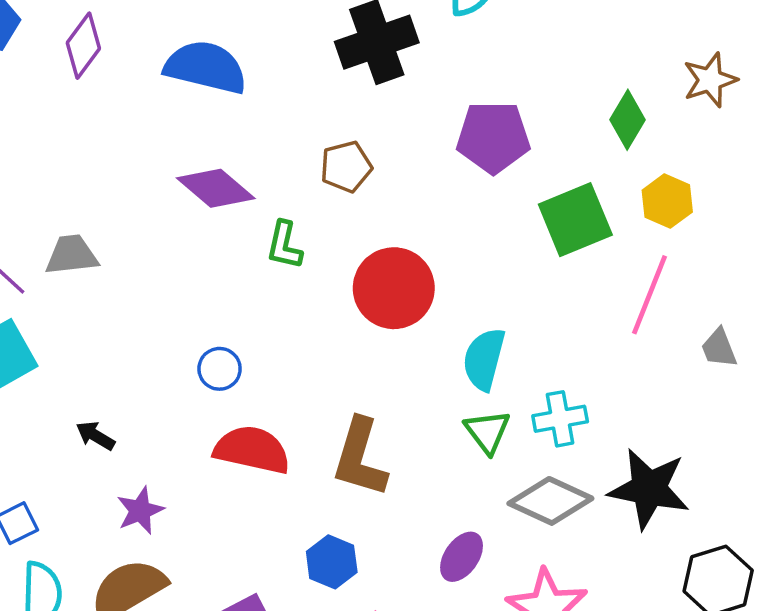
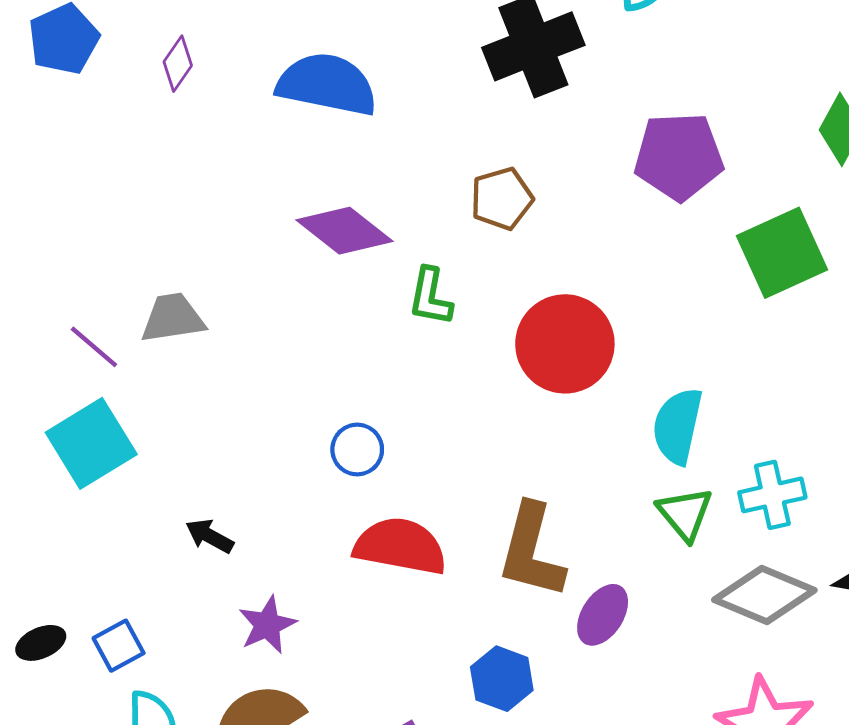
purple diamond: (83, 46) -> (178, 64), size x0.7
purple ellipse: (462, 557) -> (603, 615), moved

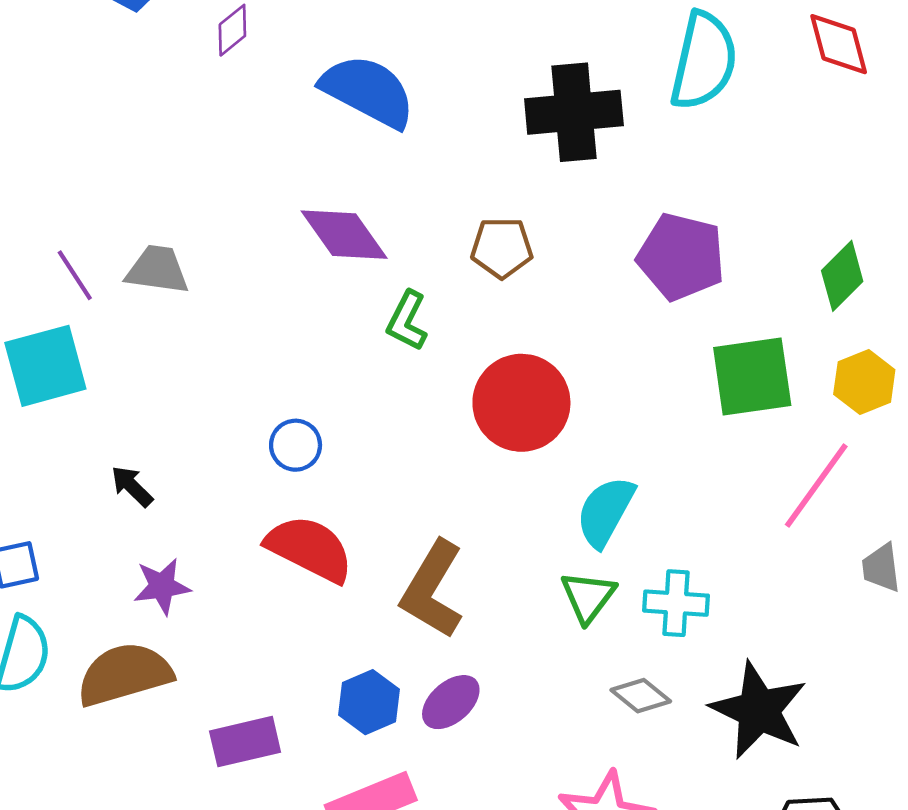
gray diamond: (764, 595) -> (641, 696), size x0.6
purple ellipse: (603, 615) -> (451, 702), moved

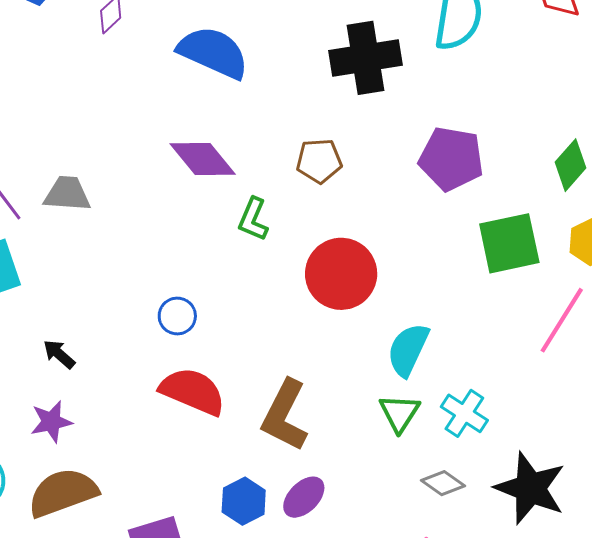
purple star: (162, 586) -> (51, 422), moved
cyan cross: (676, 603) -> (464, 413), turned 33

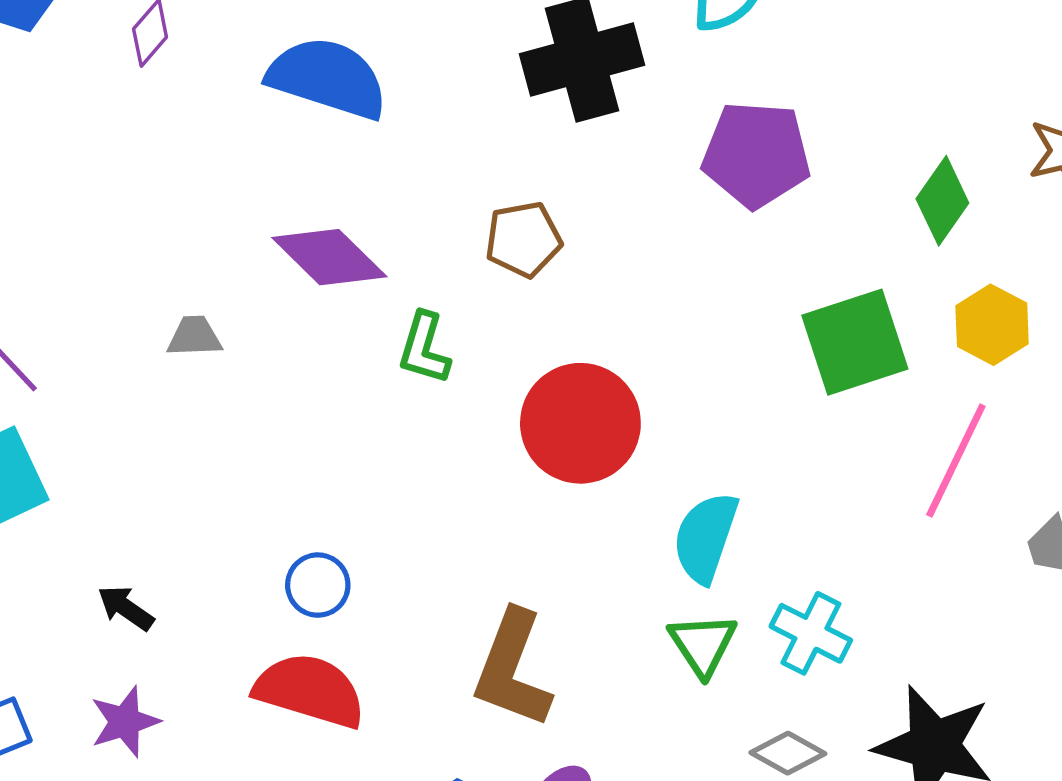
purple pentagon: (451, 159) -> (756, 155), moved
gray trapezoid: (67, 194) -> (194, 336), moved, size x0.7
blue circle: (177, 316) -> (318, 585), moved
red semicircle: (193, 391) -> (310, 690), moved

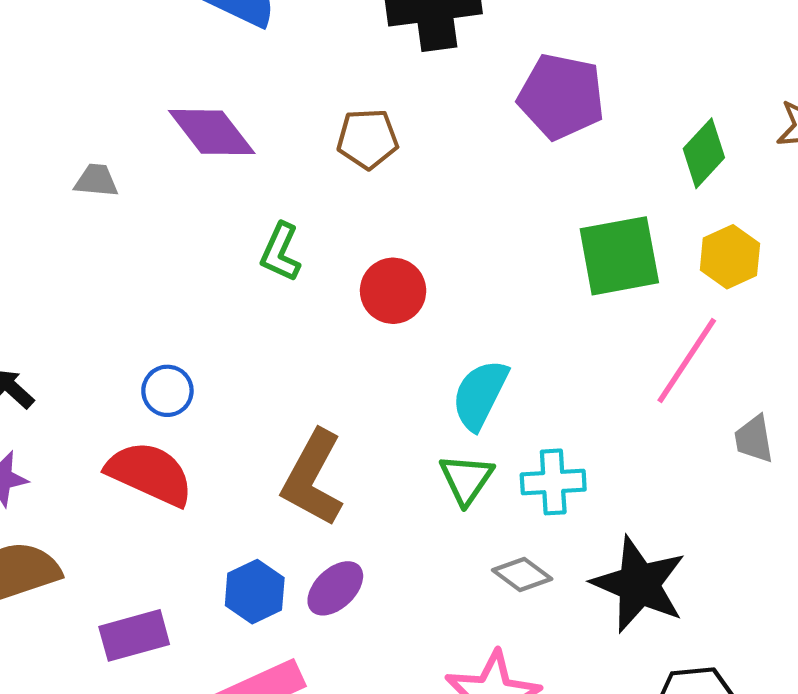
green L-shape: (424, 348) -> (280, 252), moved
red circle: (580, 423) -> (393, 291), size x0.7
cyan cross: (811, 633) -> (553, 482), turned -38

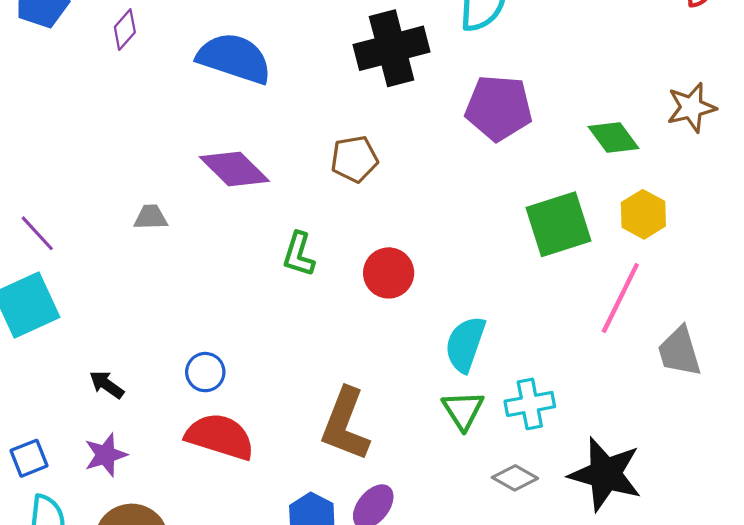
green diamond: (704, 153) -> (613, 137), turned -72
blue circle: (167, 391) -> (205, 372), moved
gray trapezoid: (754, 439) -> (679, 352), size x1.4

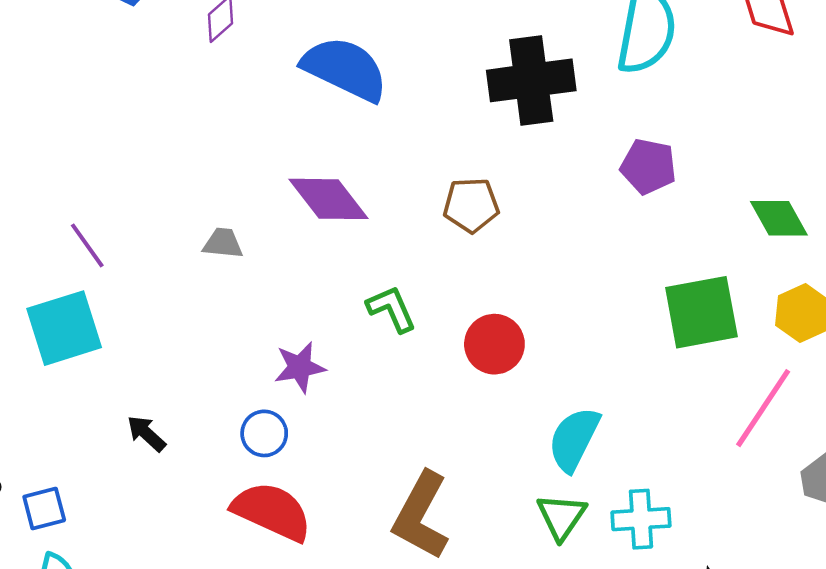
purple pentagon: (499, 108) -> (648, 166), size x0.7
green L-shape: (299, 254) -> (391, 309), turned 132
purple star: (106, 455) -> (300, 367), moved

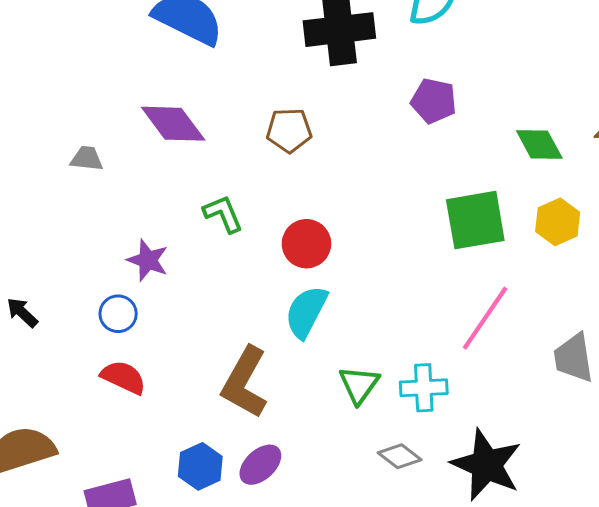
purple star: (300, 367) -> (148, 260), turned 30
pink line: (763, 408) -> (485, 318), moved
cyan semicircle: (574, 439) -> (306, 312), moved
red semicircle: (272, 511) -> (123, 377), size x0.7

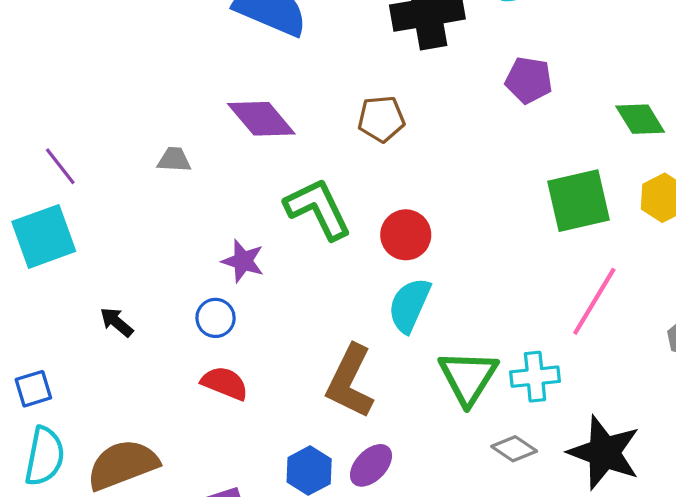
green L-shape: (223, 214) -> (318, 209), size x1.6
green triangle: (359, 385) -> (468, 377), size x1.4

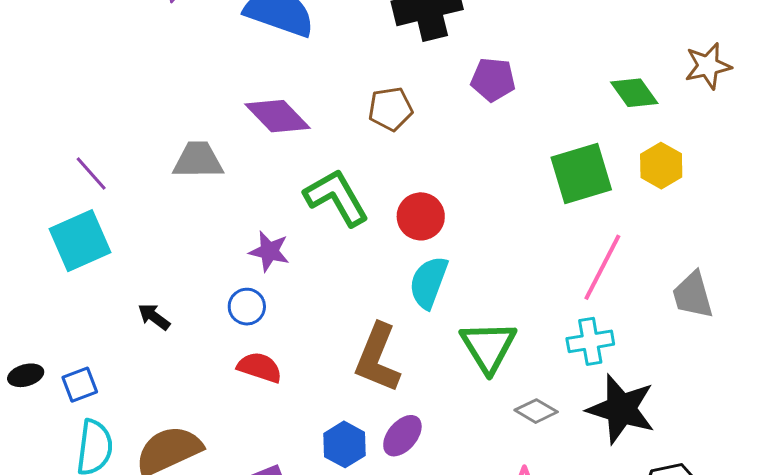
purple pentagon: (529, 80) -> (493, 80), moved
gray trapezoid: (174, 160) -> (198, 160), size x1.6
cyan cross: (535, 377) -> (590, 341), moved

